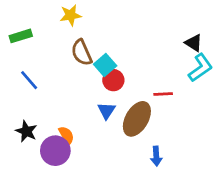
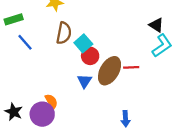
brown semicircle: (82, 53) -> (64, 33), turned -145
blue line: (29, 80) -> (25, 42), moved
brown ellipse: (137, 119) -> (110, 71), moved
black star: (26, 131) -> (14, 112), moved

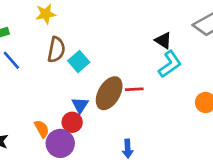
red circle: (90, 56) -> (72, 122), moved
purple circle: (42, 114) -> (60, 143), moved

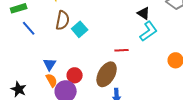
brown ellipse: (109, 93) -> (107, 74), moved
blue triangle: (80, 105) -> (50, 64), moved

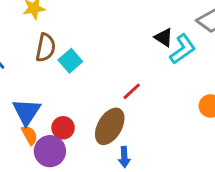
cyan L-shape: (149, 31) -> (183, 49), moved
red line: (122, 50) -> (132, 91), turned -40
blue triangle: (50, 64) -> (27, 112), size x1.5

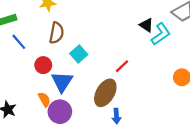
cyan square: (70, 61) -> (79, 54), moved
blue triangle: (27, 112) -> (62, 82), moved
red circle: (63, 128) -> (43, 65), moved

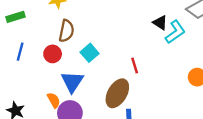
blue line: (19, 42) -> (20, 52), moved, turned 56
red circle: (43, 65) -> (53, 54), moved
red line: (122, 66) -> (135, 66), turned -64

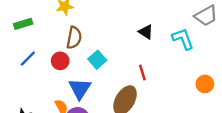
black triangle: (160, 23) -> (146, 32), moved
cyan L-shape: (175, 32) -> (183, 39), turned -75
blue line: (20, 52) -> (28, 59), turned 30

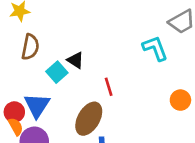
black triangle: (146, 32) -> (75, 60), moved
red circle: (60, 61) -> (14, 112), moved

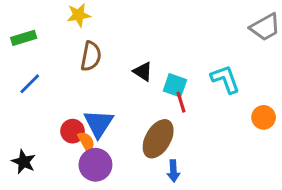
cyan L-shape: (155, 48) -> (225, 79), moved
cyan square: (57, 72) -> (175, 85), moved, turned -30
orange semicircle: (16, 127) -> (86, 142), moved

